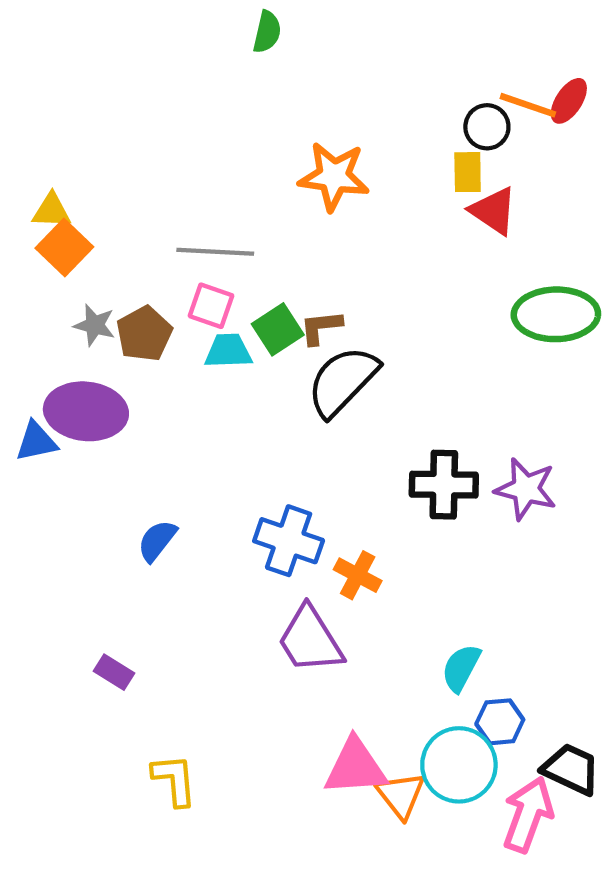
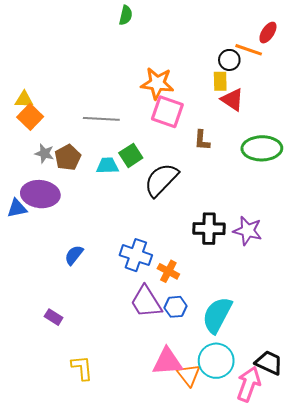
red ellipse: (569, 101) -> (268, 33), moved
pink square: (211, 306) -> (167, 112), moved, size x1.5
brown L-shape: (321, 327) -> (202, 140), moved, turned -80
cyan semicircle: (461, 668) -> (217, 315), size x1.6
blue hexagon: (500, 722) -> (175, 307), moved

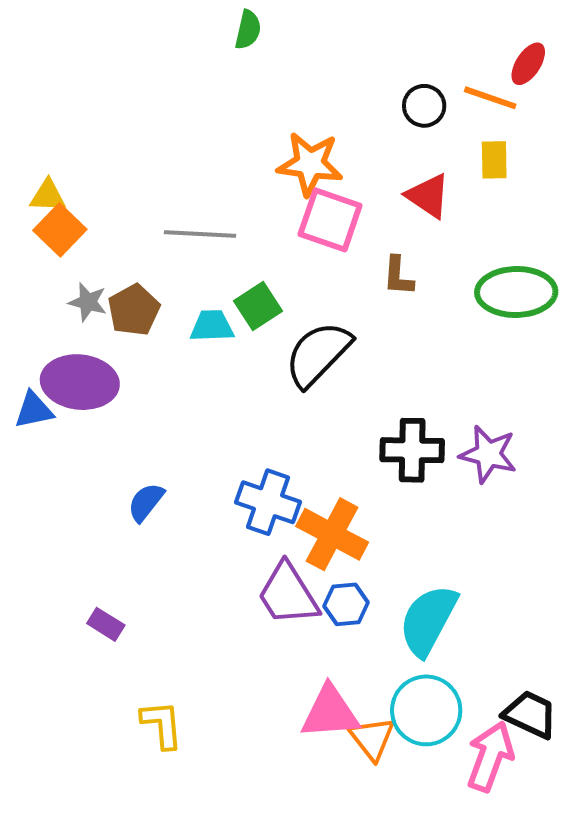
black circle: (229, 60) -> (424, 106), moved
yellow rectangle: (220, 81) -> (494, 160), moved
red triangle: (232, 100) -> (428, 196), moved
orange cross: (168, 271) -> (332, 534), size x1.6

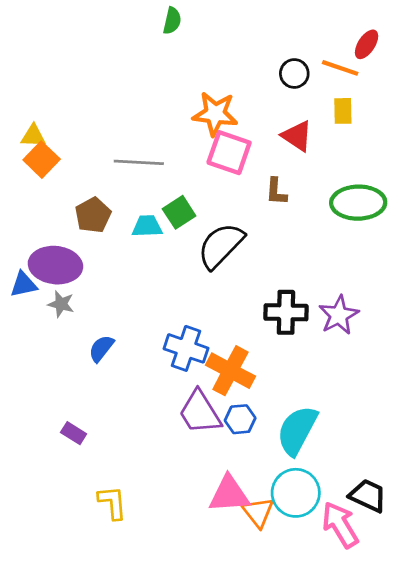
gray star: (88, 302) -> (61, 304), moved
purple star: (488, 454) -> (339, 315), turned 30
pink arrow: (490, 756) -> (340, 525), turned -51

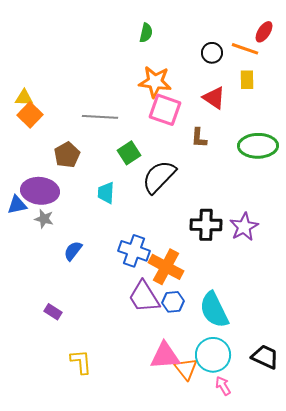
green semicircle: (172, 21) -> (146, 33), moved
cyan trapezoid: (147, 226) -> (106, 193), moved, turned -85
cyan semicircle: (297, 430) -> (214, 310), turned -54
pink arrow: (340, 525) -> (223, 386), moved, size x0.6

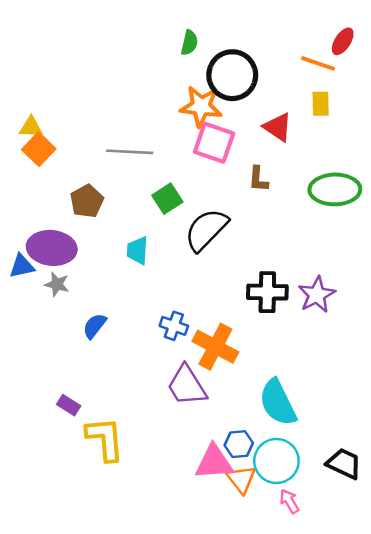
black circle: (212, 53) -> (232, 75), moved, size x1.8
blue cross: (134, 251) -> (174, 326), size x0.7
blue hexagon: (173, 302) -> (239, 444), moved
yellow L-shape: (81, 362) -> (105, 439), moved, size x1.4

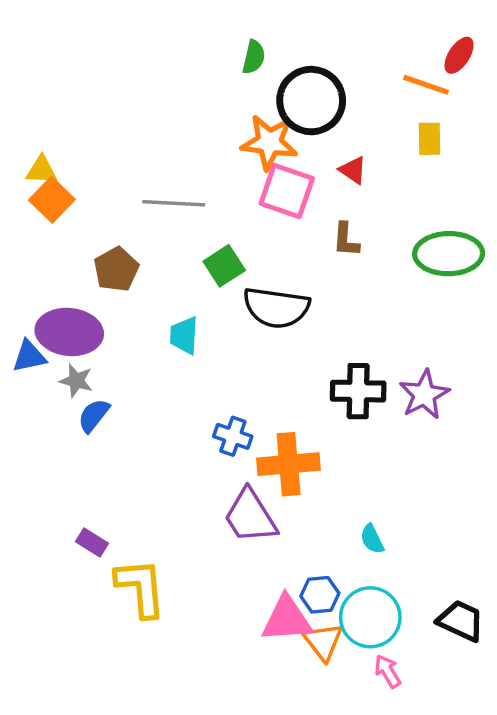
red triangle: (278, 127) -> (353, 170), moved, size x0.7
black semicircle: (206, 230) -> (276, 308), turned -126
blue semicircle: (95, 326) -> (94, 415), moved
orange cross: (215, 347) -> (289, 464), turned -33
cyan semicircle: (278, 403) -> (372, 539), size x0.5

